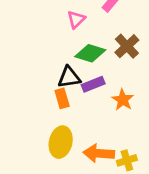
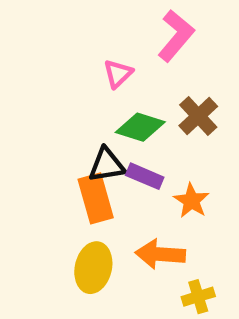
purple rectangle: (93, 84) -> (145, 176), turned 45
orange rectangle: (62, 98) -> (96, 198), size x1.5
orange arrow: (99, 153) -> (160, 254), moved

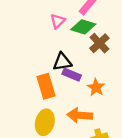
green diamond: (140, 127) -> (83, 27), moved
black triangle: (107, 165) -> (62, 62), moved

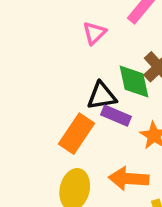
green diamond: (83, 27) -> (134, 82), moved, turned 60
orange rectangle: (46, 86) -> (76, 134), turned 50

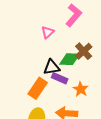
green diamond: (134, 82) -> (70, 59), turned -75

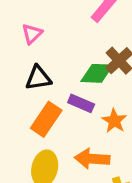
pink triangle: (48, 32) -> (32, 34), moved
black triangle: (52, 67) -> (38, 78), moved

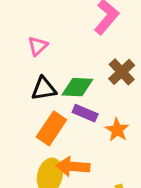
green diamond: (97, 73) -> (77, 87), moved
orange arrow: (92, 159) -> (73, 167), moved

